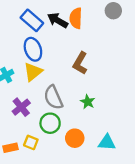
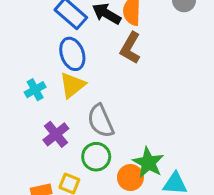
brown L-shape: (80, 63) -> (130, 48), moved
green star: (88, 102) -> (148, 163), moved, size x1.5

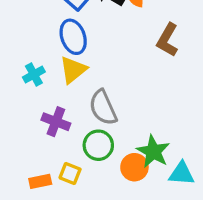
brown L-shape: (130, 48) -> (167, 40), moved
purple cross: (56, 134) -> (56, 122), turned -30

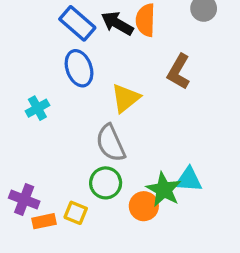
yellow triangle: (73, 70) -> (126, 98), moved
purple cross: (56, 122) -> (24, 200), moved
cyan triangle: (182, 174) -> (189, 180), moved

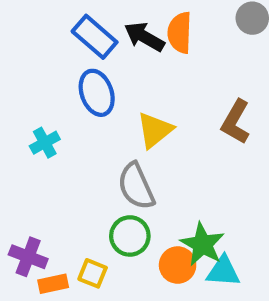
brown L-shape: (179, 72) -> (236, 122), moved
cyan triangle: (189, 180) -> (223, 271), moved

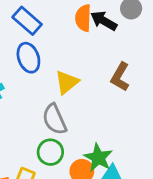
black arrow: (144, 37) -> (104, 21), moved

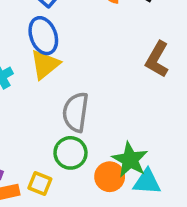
yellow triangle: (67, 82) -> (45, 64), moved
gray semicircle: (54, 119) -> (76, 112), turned 32

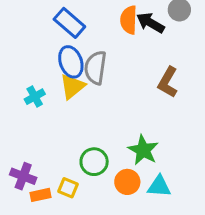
gray semicircle: (76, 112) -> (95, 68), moved
green star: (130, 160) -> (143, 150), moved

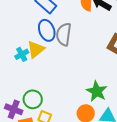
yellow triangle: (72, 86) -> (36, 49), moved
green circle: (94, 162) -> (33, 99), moved

